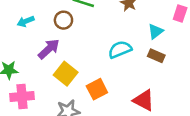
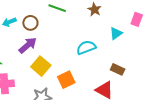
brown circle: (63, 20) -> (30, 23), moved
brown rectangle: (156, 56) -> (118, 69), moved

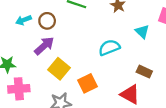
cyan triangle: (116, 33) -> (142, 32), turned -40

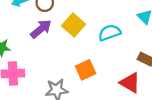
yellow square: (59, 69) -> (74, 25), moved

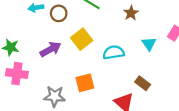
purple arrow: (41, 29) -> (51, 49), moved

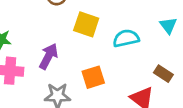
yellow square: (82, 39) -> (86, 24), turned -30
purple arrow: (51, 49) -> (48, 56), moved, turned -30

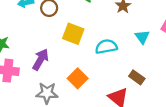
orange square: (93, 77) -> (78, 78), turned -30

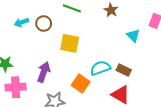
cyan semicircle: (106, 47) -> (100, 68), moved
brown rectangle: (137, 77) -> (124, 70), moved

